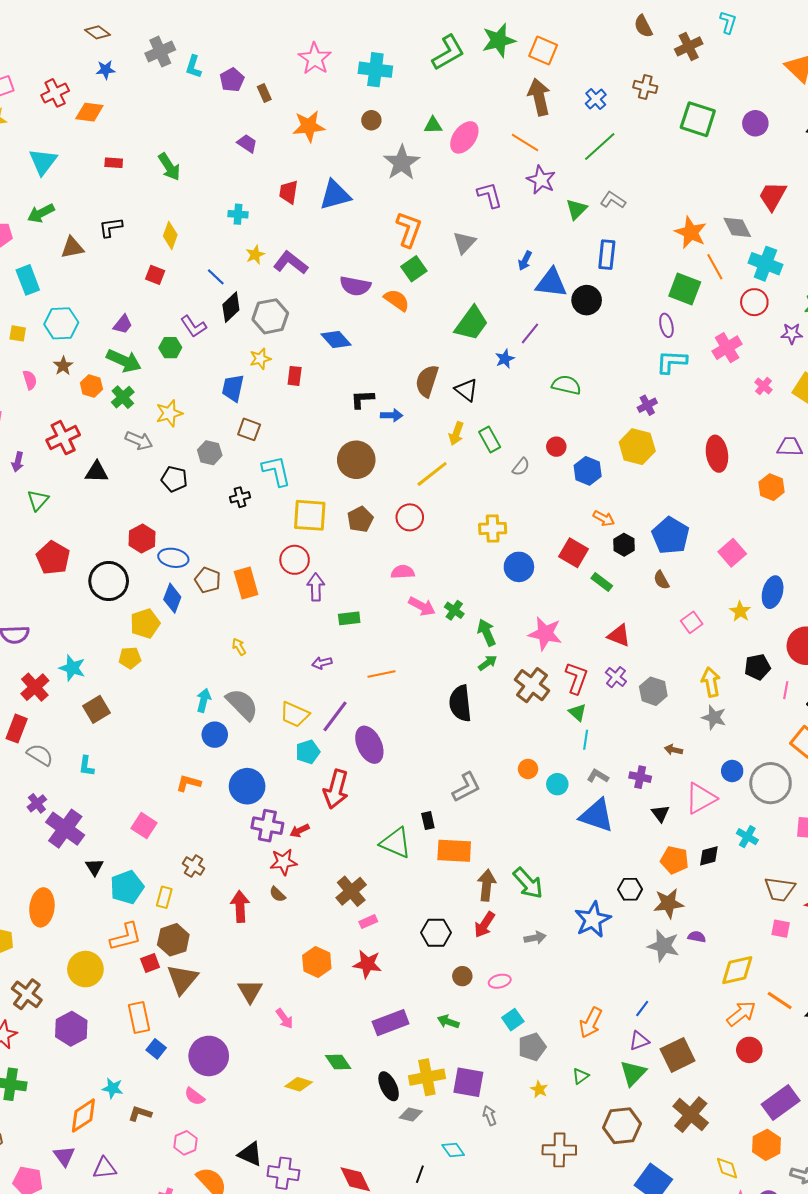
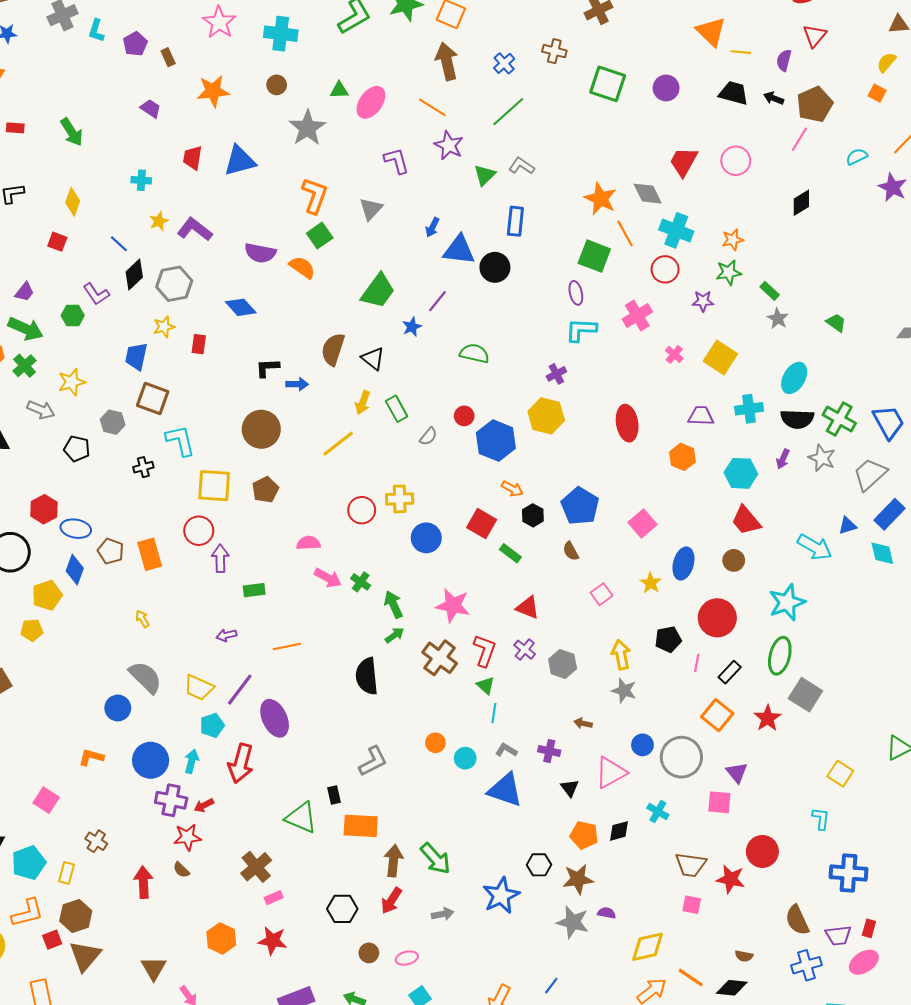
brown square: (249, 429) -> (153, 398), size x1.4
blue hexagon: (588, 471) -> (496, 441), size x1.4
red circle: (410, 517) -> (362, 510), moved
cyan arrow: (204, 700) -> (192, 761), moved

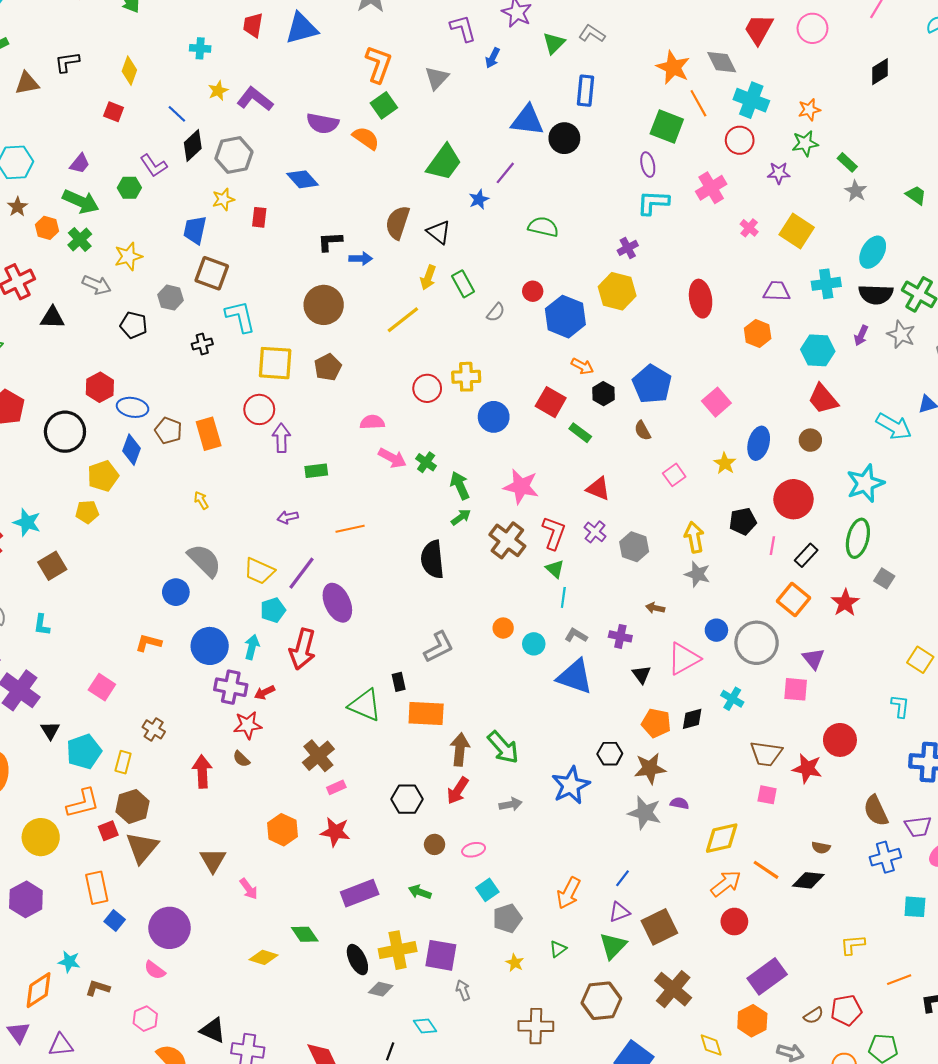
blue arrow: (432, 227) -> (493, 58), moved
gray square: (805, 695) -> (884, 578), size x0.6

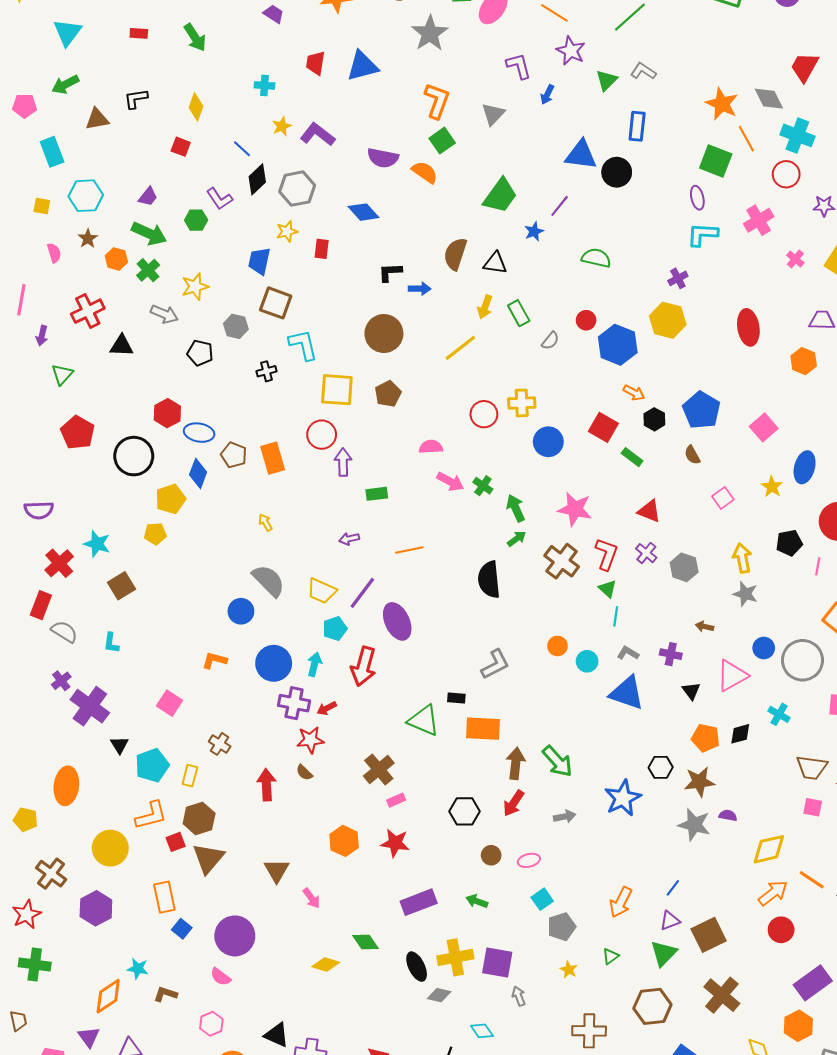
black triangle: (439, 232) -> (495, 263), turned -30
black rectangle: (399, 682) -> (456, 698), turned -72

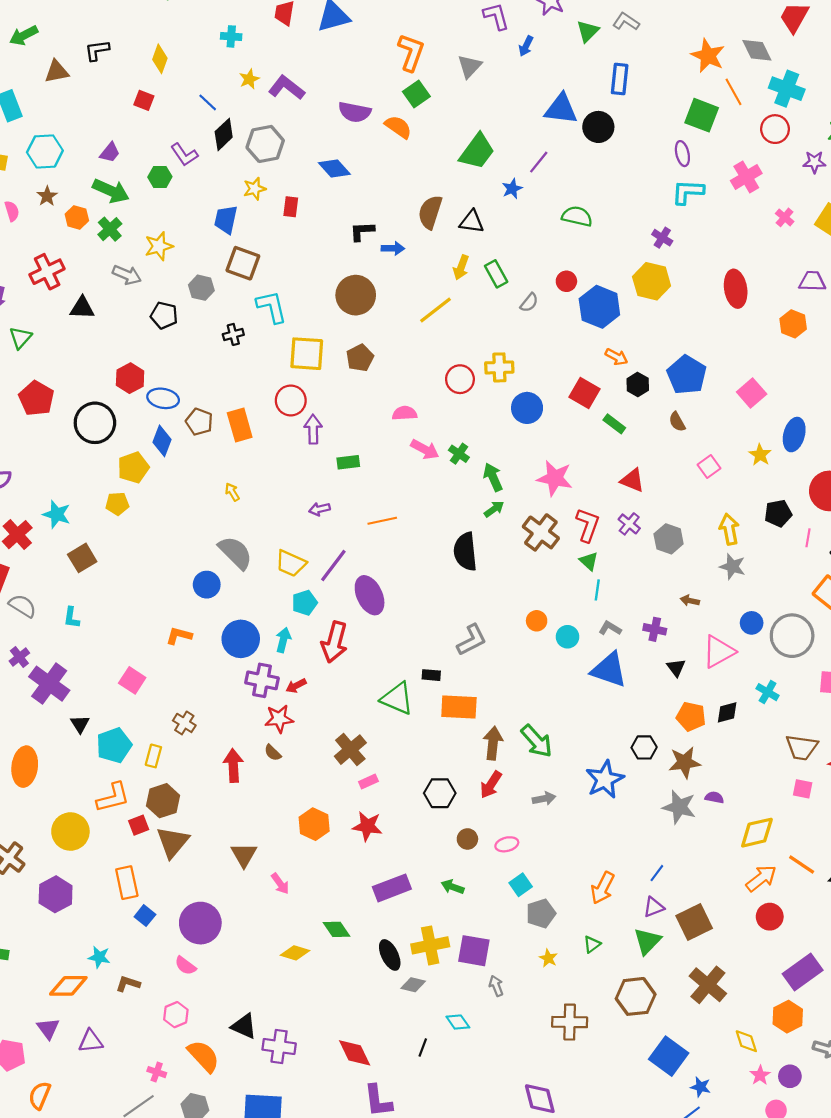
purple cross: (678, 278) -> (662, 238), turned -30
orange diamond: (108, 996) -> (68, 986), turned 33

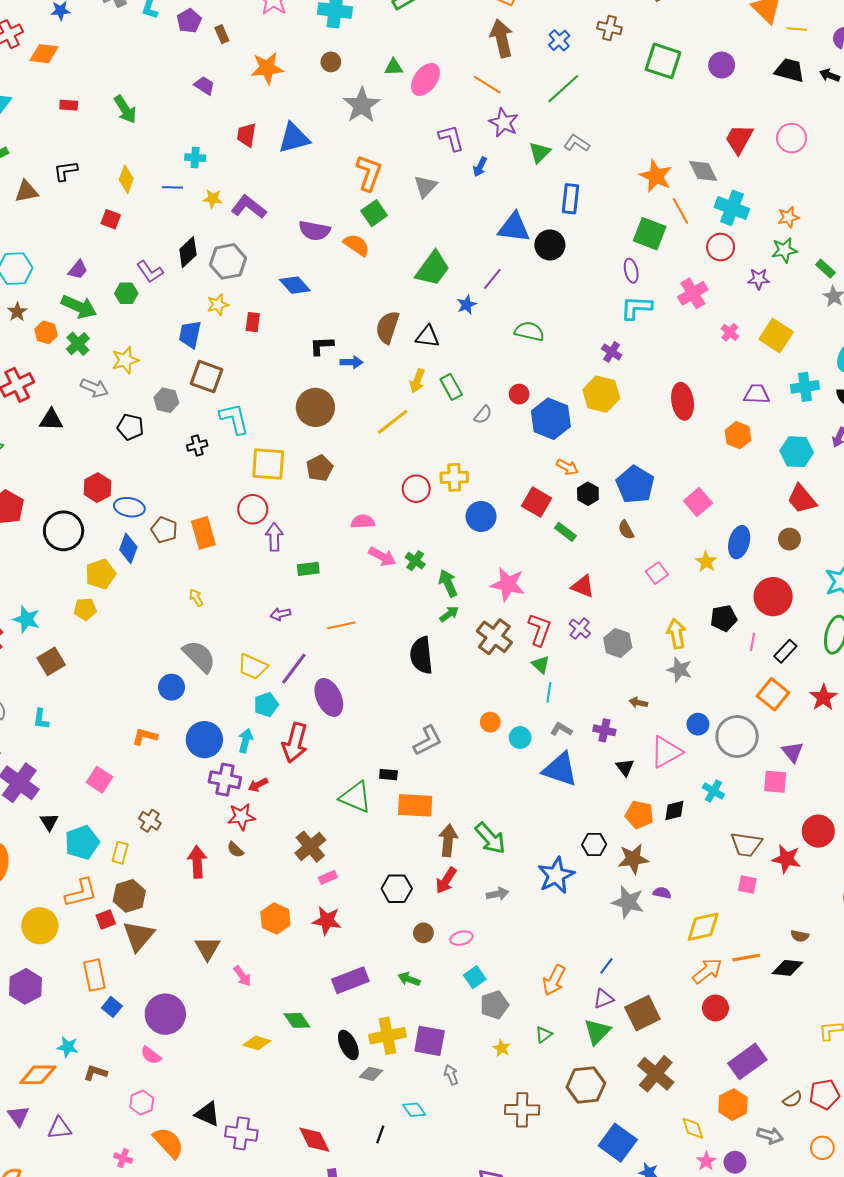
yellow star: (249, 79) -> (213, 199), turned 30
blue line: (208, 102) -> (173, 187), moved, turned -42
orange line: (802, 865) -> (746, 958), turned -44

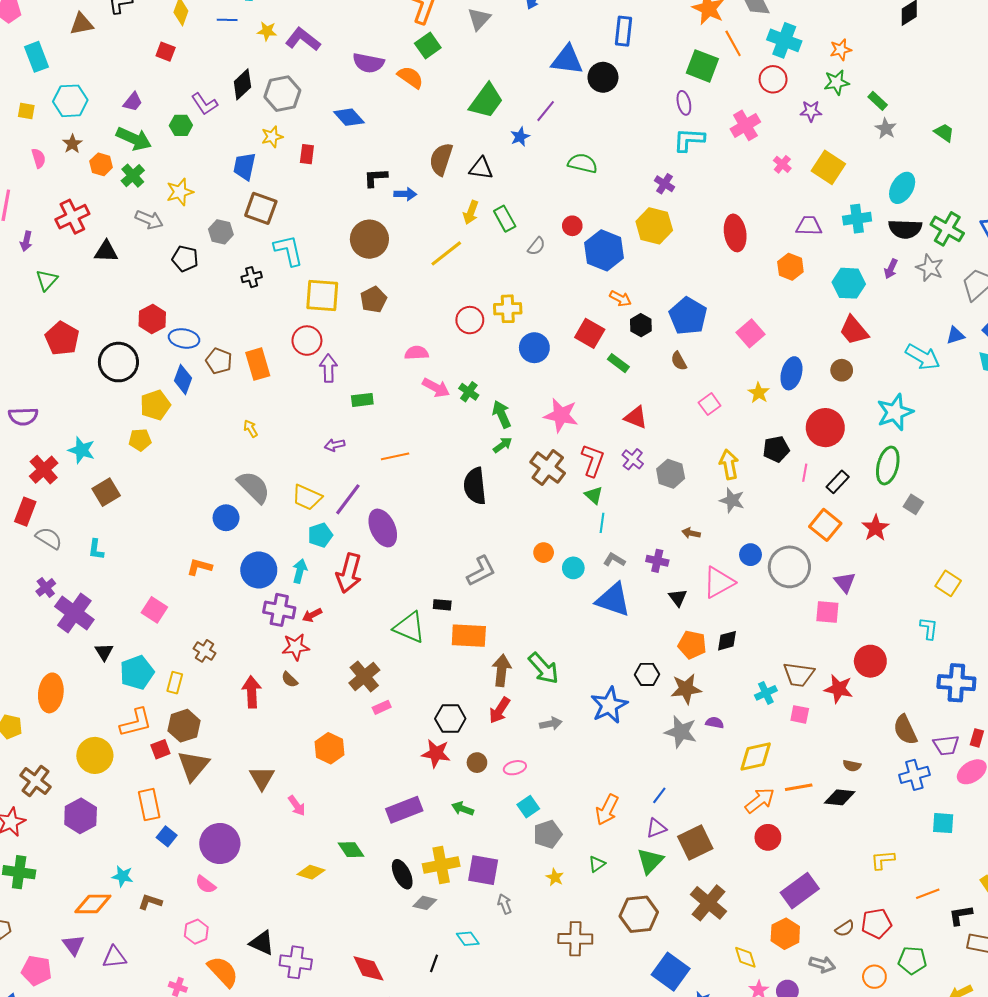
cyan cross: (713, 791) -> (766, 693), moved, turned 35
red star: (327, 921) -> (436, 753), moved

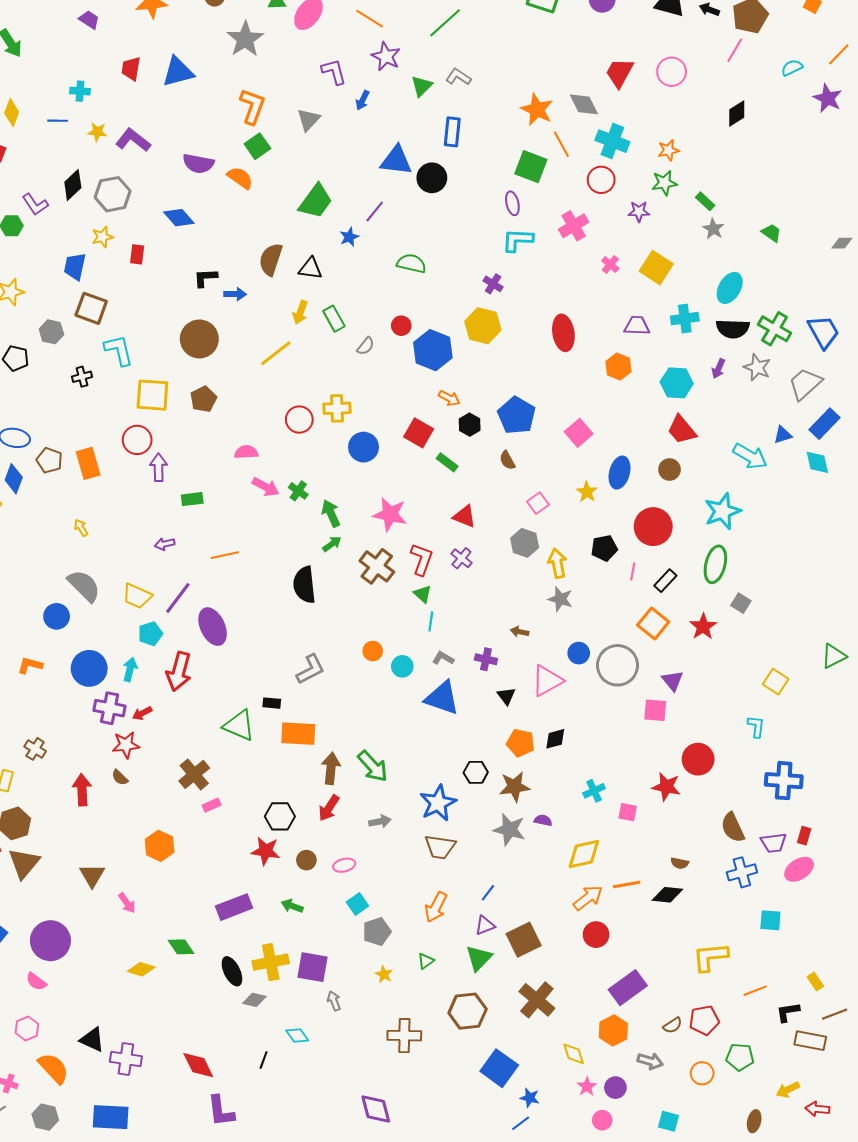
gray hexagon: (671, 474) -> (525, 543), moved
brown trapezoid: (799, 674) -> (440, 847), moved
yellow L-shape: (883, 860) -> (710, 957), size x1.5

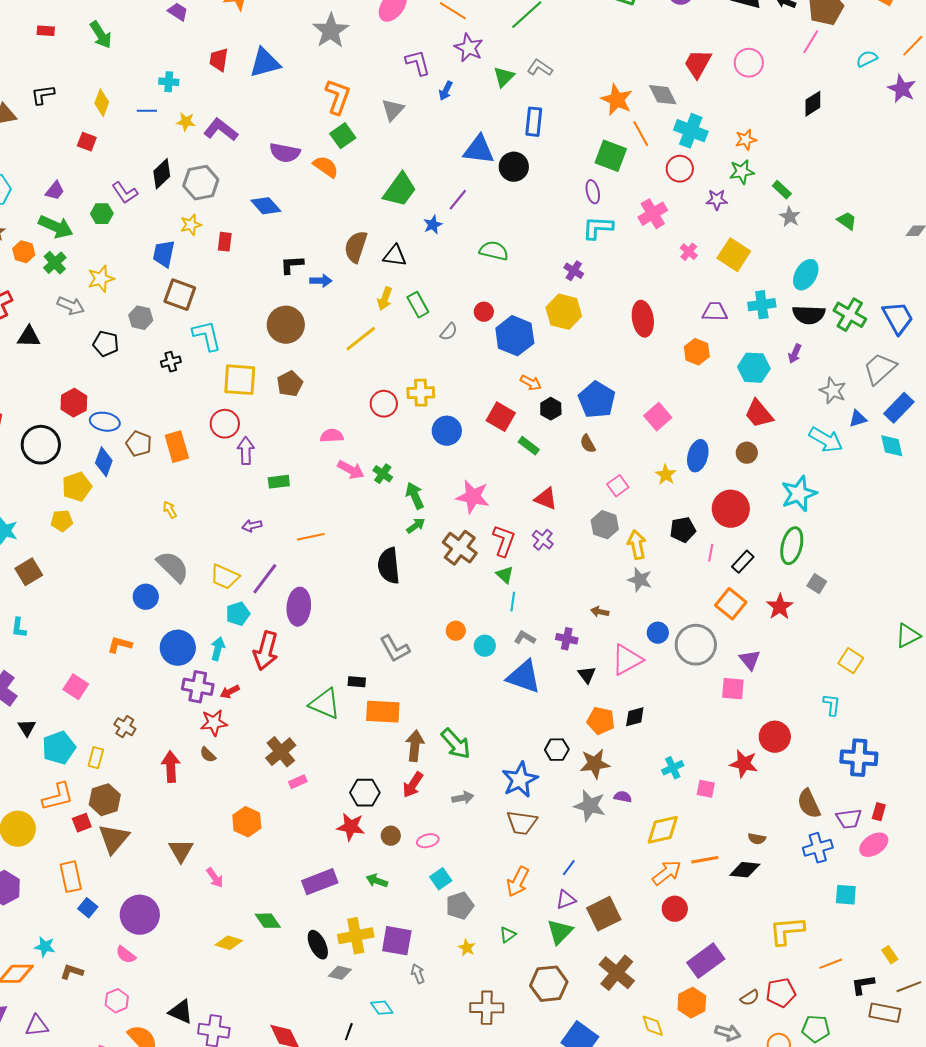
gray star: (757, 368) -> (833, 391), moved
purple ellipse: (213, 627) -> (299, 607), turned 30
gray L-shape: (310, 669) -> (395, 649), turned 88

